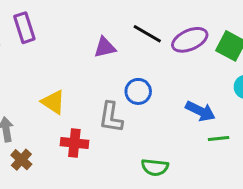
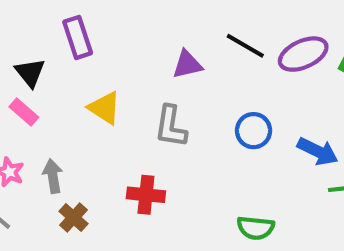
blue circle: (138, 91) -> (254, 131), moved
yellow triangle: (53, 102) -> (105, 108), moved
gray L-shape: (111, 117) -> (171, 126), moved

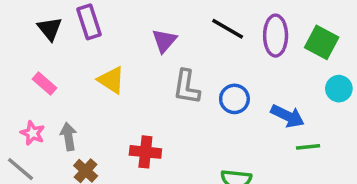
purple ellipse: (303, 54) -> (276, 36), turned -66
purple triangle: (187, 64) -> (164, 41), moved, turned -36
black triangle: (30, 73) -> (50, 29), moved
gray L-shape: (171, 126) -> (187, 87), moved

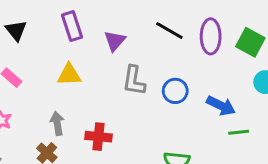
purple rectangle: (89, 22) -> (72, 26), moved
yellow triangle: (111, 80) -> (69, 75), turned -35
gray arrow: (68, 137) -> (57, 123), moved

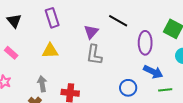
purple ellipse: (211, 36) -> (145, 43), moved
purple triangle: (115, 41) -> (91, 32), moved
blue circle: (175, 91) -> (128, 88), moved

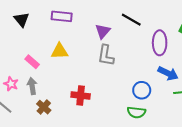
purple rectangle: (52, 18) -> (62, 16), turned -66
pink rectangle: (11, 53) -> (32, 62), moved
gray arrow: (42, 84) -> (32, 86), moved

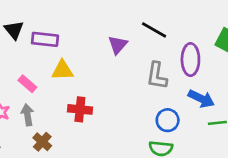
purple rectangle: (62, 16) -> (45, 39), moved
gray L-shape: (106, 55) -> (157, 76), moved
red cross: (81, 95) -> (80, 109), moved

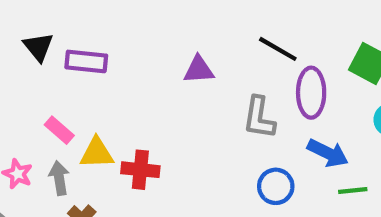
black line: (154, 30) -> (278, 49), moved
purple triangle: (118, 45) -> (199, 70), turned 45
yellow triangle: (62, 70) -> (97, 153), moved

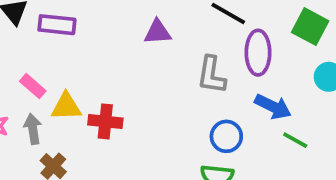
green line: (353, 191) -> (295, 140), turned 35

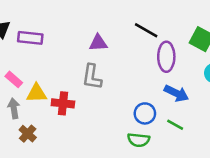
gray L-shape: (211, 75) -> (92, 77), moved
green line: (295, 140) -> (175, 125), moved

